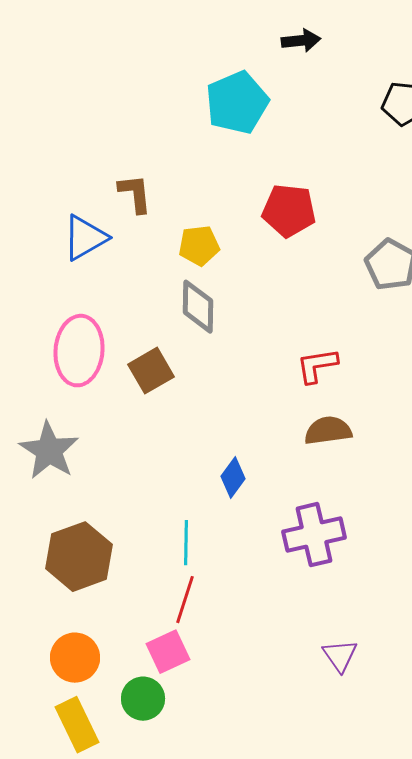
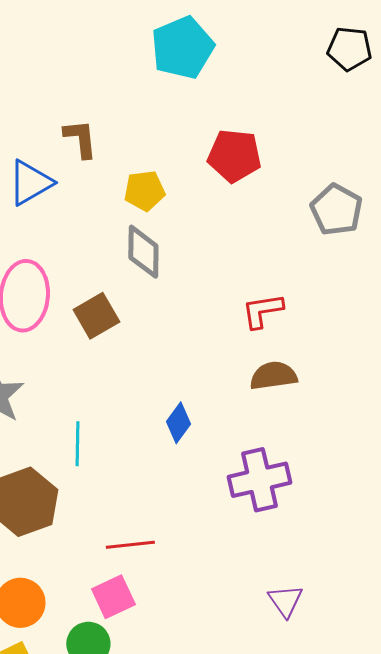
cyan line: (186, 543) -> (77, 444), moved
red line: (185, 600) -> (130, 545), turned 66

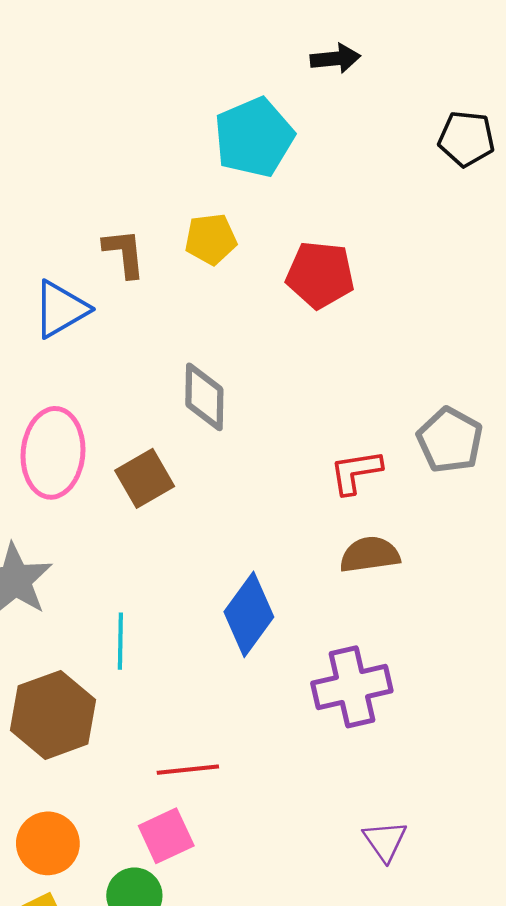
yellow pentagon: (144, 191) -> (211, 239), moved
gray pentagon: (336, 210) -> (450, 440), moved
blue diamond: (178, 423) -> (249, 614), size x1.6

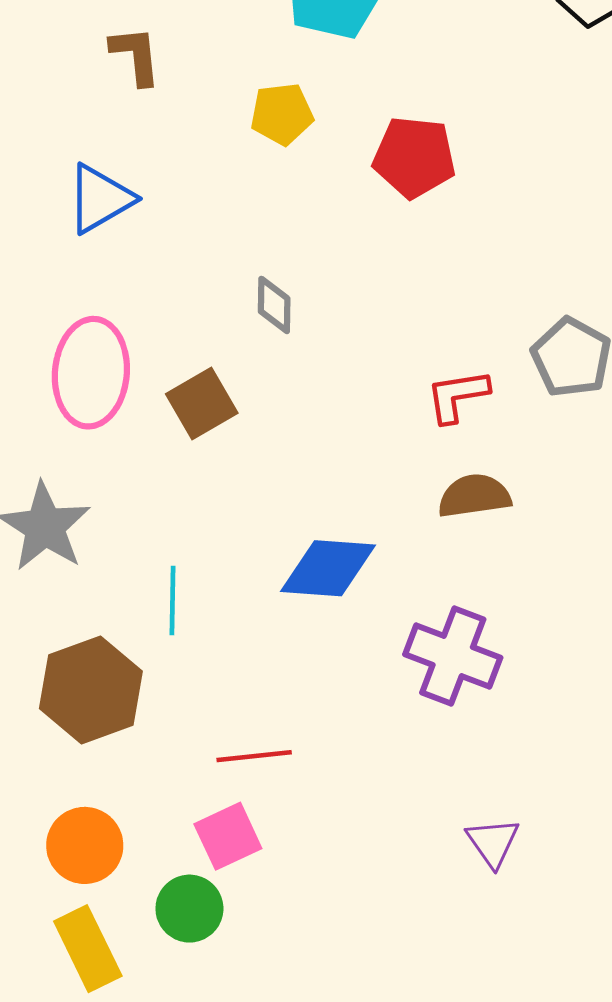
brown L-shape: (124, 253) -> (136, 55), moved
gray diamond: (204, 397) -> (274, 305), size x0.7
blue diamond: (249, 614) -> (328, 568), turned 58
purple cross: (352, 687) -> (453, 656), turned 34

